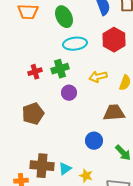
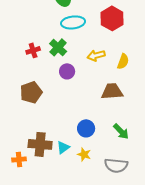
green cross: (60, 69) -> (58, 47), turned -30
blue circle: (94, 141) -> (86, 128), moved

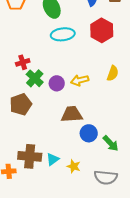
green cross: (58, 47) -> (35, 78), moved
yellow arrow: (96, 55) -> (80, 80), moved
brown trapezoid: (112, 91) -> (72, 114), moved
blue circle: (86, 128) -> (89, 133), moved

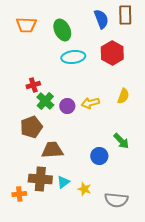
brown trapezoid: (72, 114) -> (52, 150), moved
green arrow: (111, 143) -> (121, 141), moved

